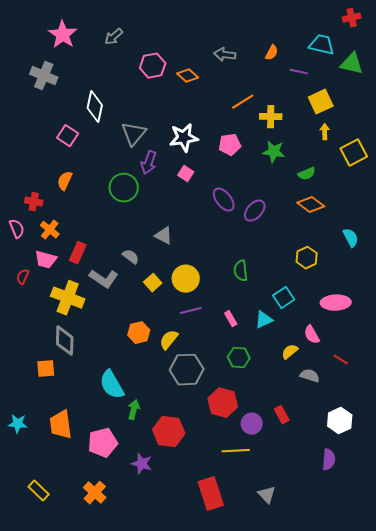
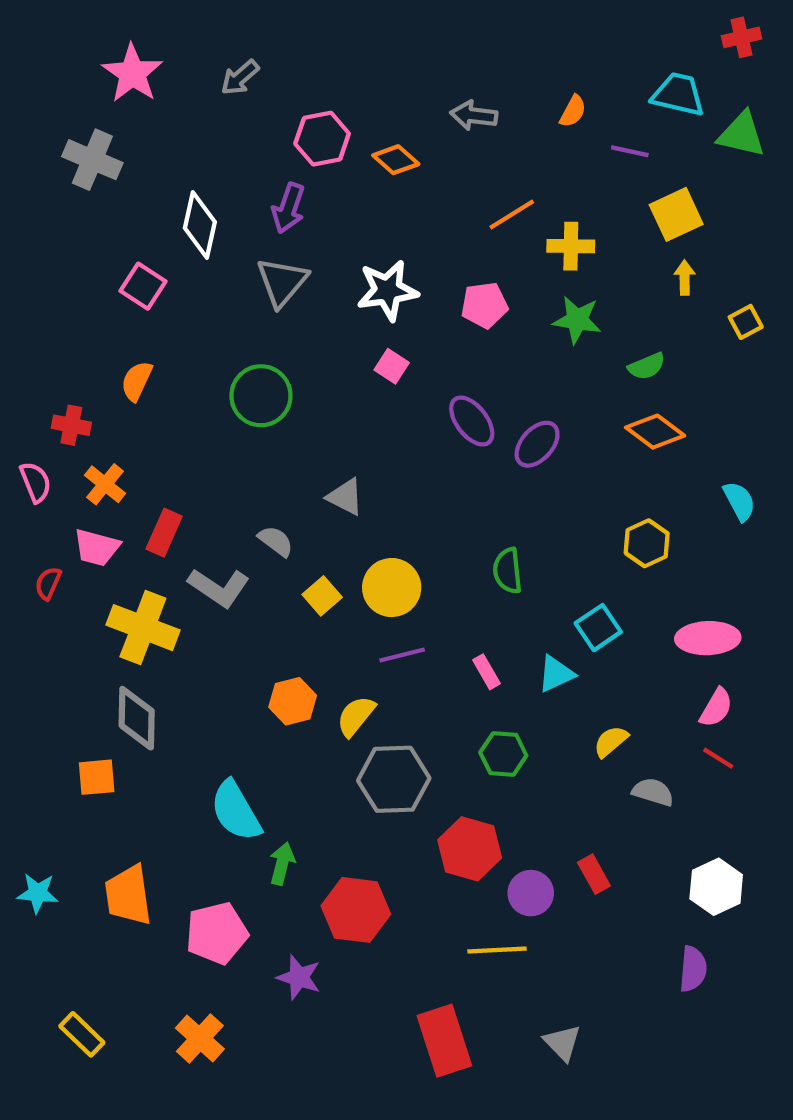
yellow square: (354, 153) -> (746, 322), size x0.6
purple arrow: (149, 163) -> (288, 208), moved
pink semicircle: (312, 335) -> (716, 708), moved, turned -120

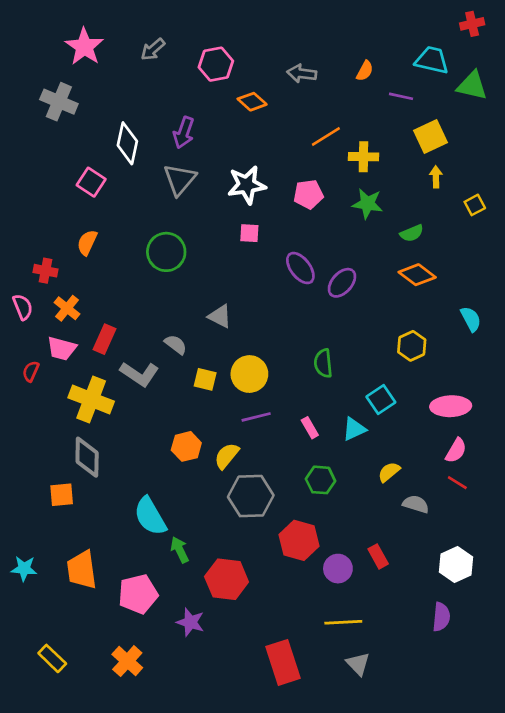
pink hexagon: (322, 139) -> (216, 64), moved
pink square: (392, 366) -> (249, 233), turned -30
yellow square: (322, 596) -> (205, 379), turned -35
green arrow: (282, 864) -> (180, 550), turned -40
yellow line: (497, 950) -> (343, 622), moved

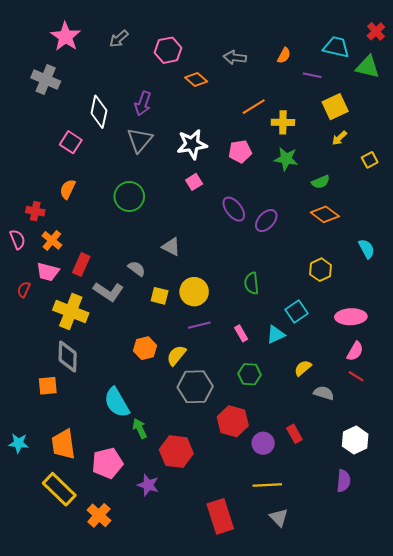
red cross: (472, 24) -> (376, 31), moved, turned -30
yellow arrow: (436, 177) -> (339, 138), turned -133
pink square: (249, 233) -> (194, 182), turned -35
yellow rectangle: (52, 658) -> (59, 489), moved, size x1.5

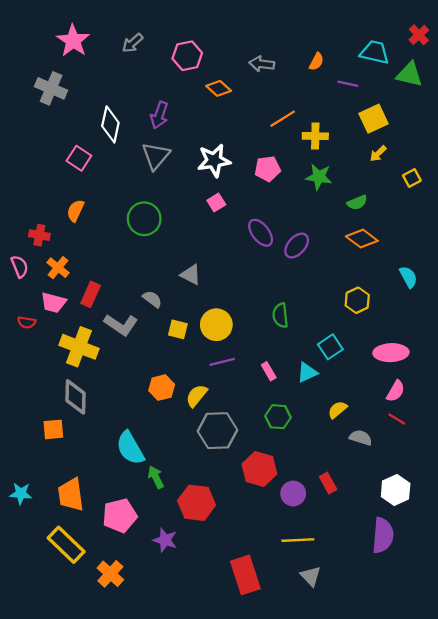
red semicircle: (24, 290) -> (27, 322), turned -105
purple semicircle: (344, 481) -> (383, 535), size x1.4

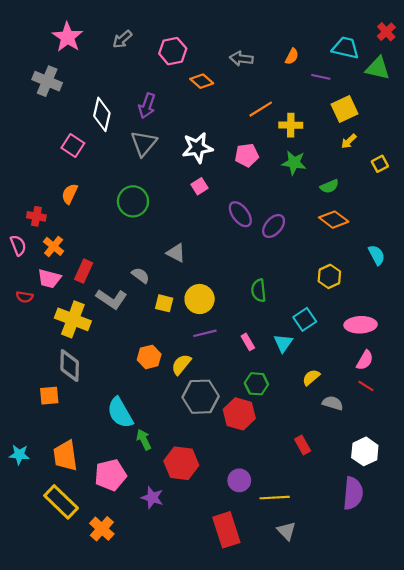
cyan triangle: (307, 372) -> (283, 343), turned -30
red hexagon: (259, 469) -> (239, 414), moved
purple circle: (293, 493) -> (239, 480), moved

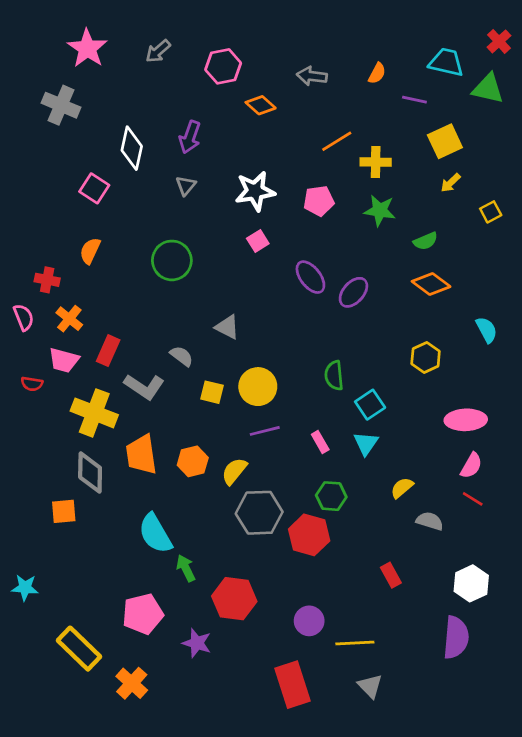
gray triangle: (144, 143) -> (186, 186), size x0.6
cyan square: (305, 319) -> (370, 405), moved
orange trapezoid: (65, 456) -> (141, 455), moved

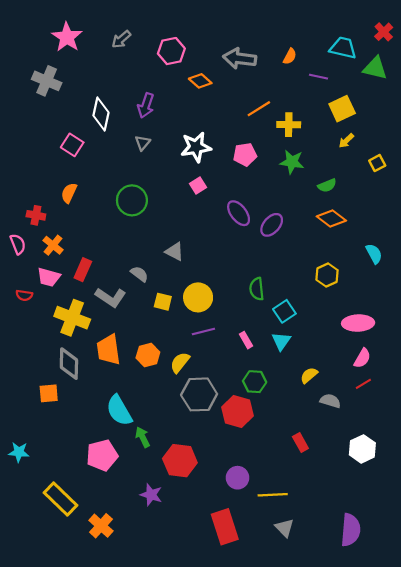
gray arrow: (312, 76) -> (240, 59), size x1.4
red line: (473, 499) -> (363, 384), turned -63
pink pentagon: (143, 614) -> (102, 455), moved
purple semicircle: (456, 637) -> (351, 530), moved

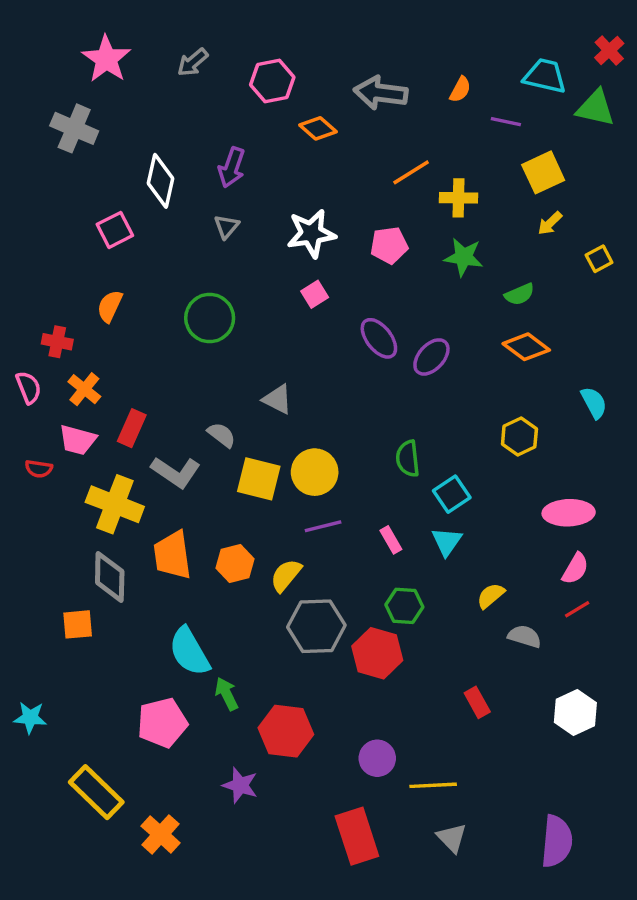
pink square: (72, 145) -> (115, 230), turned 30
yellow square: (163, 302) -> (259, 479), size x1.5

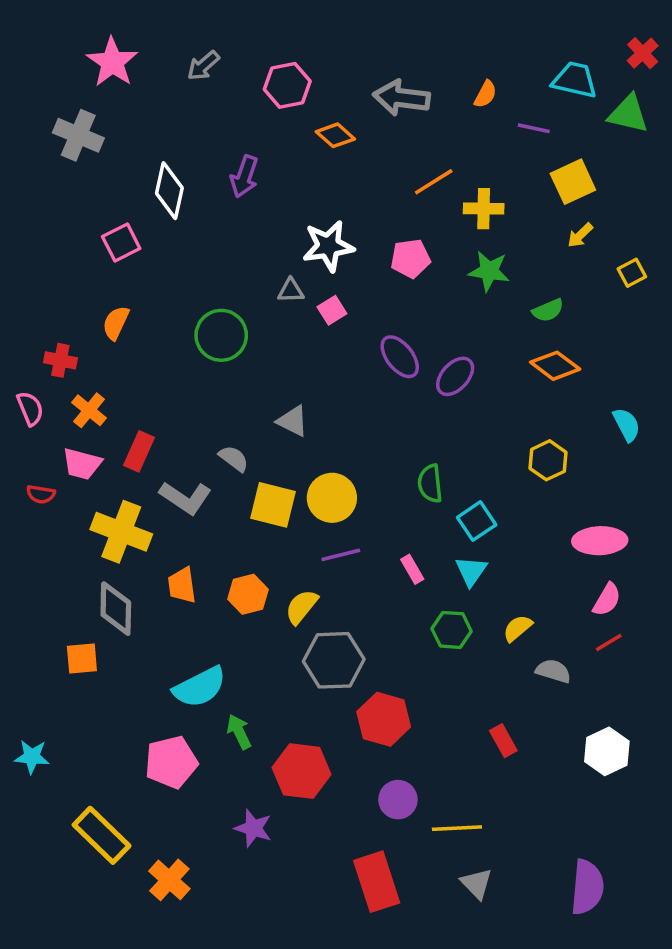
gray triangle: (227, 227) -> (291, 291), moved, turned 48
orange trapezoid: (172, 555) -> (182, 585), size x0.7
green hexagon: (404, 606) -> (452, 630), moved
cyan semicircle: (189, 652) -> (200, 687), turned -87
red hexagon: (377, 653) -> (384, 719), moved

